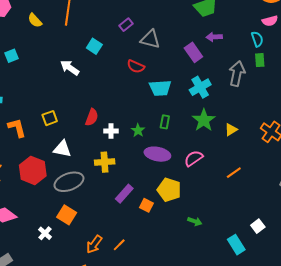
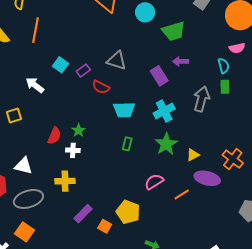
purple rectangle: (126, 25) -> (83, 71), moved
yellow square: (50, 118) -> (14, 116), moved
green star: (138, 130) -> (79, 130), moved
purple ellipse: (157, 154) -> (207, 178), moved
orange line: (234, 173) -> (182, 195), moved

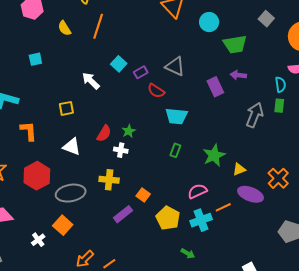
cyan cross: (164, 111) -> (201, 220), moved
white triangle: (23, 166) -> (72, 147), moved
orange square: (105, 226) -> (143, 195), moved

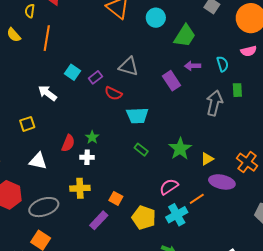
yellow semicircle: (64, 28) -> (14, 35), moved
green trapezoid: (235, 44) -> (185, 36), turned -40
cyan semicircle: (280, 85) -> (223, 64), moved
green rectangle: (175, 150) -> (141, 150), turned -64

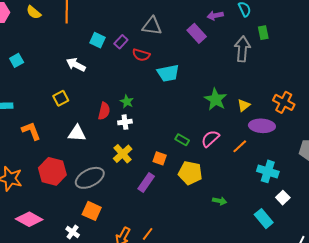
green rectangle: (141, 150) -> (182, 140), moved
yellow cross: (80, 188) -> (123, 154), turned -30
cyan cross: (177, 215) -> (268, 171), moved, turned -35

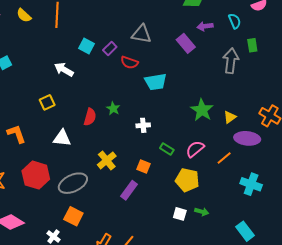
white cross: (125, 122) -> (143, 125), moved
yellow pentagon: (190, 173) -> (187, 180), moved
white square: (283, 198) -> (180, 214), moved, turned -32

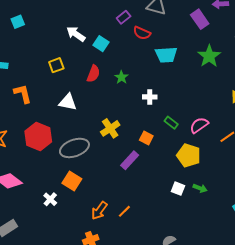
cyan square: (86, 46) -> (101, 44), moved
green star: (202, 110) -> (209, 56), moved
red semicircle: (90, 117) -> (93, 74), moved

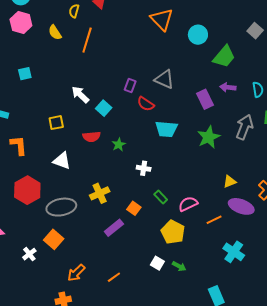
purple rectangle: (124, 17) -> (130, 86), turned -40
red semicircle: (93, 74) -> (92, 137), turned 54
orange line: (124, 211) -> (114, 277), moved

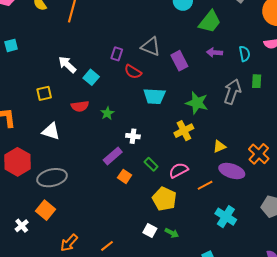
purple rectangle: (205, 99) -> (179, 61), moved
green star: (209, 137) -> (197, 103), turned -30
yellow cross: (100, 193) -> (184, 131), moved
purple rectangle: (114, 228) -> (113, 156), moved

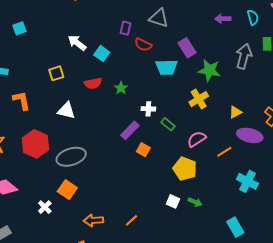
purple rectangle: (179, 61) -> (187, 48), moved
green rectangle: (151, 164) -> (168, 124), moved
orange arrow: (69, 243) -> (93, 220), turned 48

